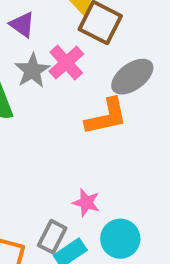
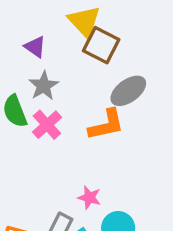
pink cross: (66, 63) -> (47, 125), moved

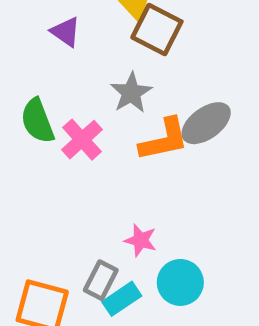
gray star: (44, 86) -> (131, 93), moved
gray ellipse: (128, 91) -> (206, 123), moved

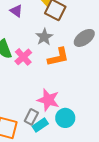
gray ellipse: (206, 123) -> (84, 38), moved
pink star: (141, 240) -> (48, 100), size x1.6

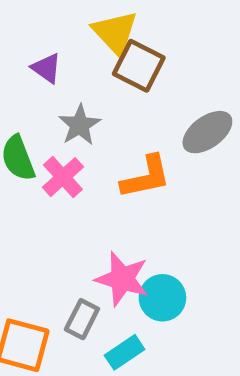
gray star: (44, 37) -> (80, 125), moved
cyan circle: (65, 118) -> (162, 298), moved
cyan rectangle: (40, 125) -> (125, 352), moved

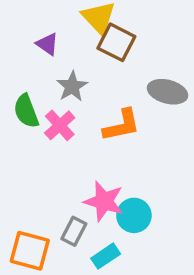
gray ellipse: (207, 132) -> (168, 92), turned 51

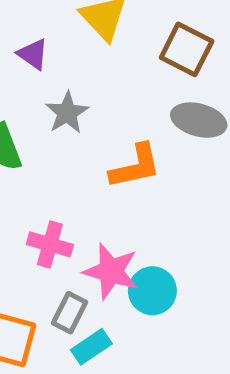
brown square: (116, 42) -> (187, 49), moved
pink cross: (60, 125) -> (50, 244), moved, turned -32
cyan rectangle: (106, 256) -> (91, 347), moved

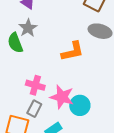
gray star: (67, 113) -> (28, 28), moved
gray rectangle: (69, 313) -> (34, 109), moved

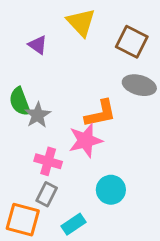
gray star: (28, 28) -> (38, 115), moved
pink star: (62, 97) -> (85, 140), moved, turned -30

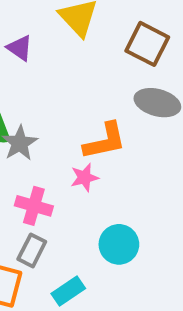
pink star: (85, 140) -> (84, 178), size x0.6

